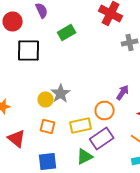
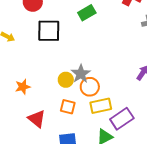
orange circle: (105, 110) -> (90, 87), moved

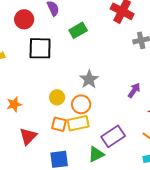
gray star: (81, 74) -> (89, 79), moved
yellow rectangle: (101, 106) -> (78, 123), moved
red triangle: (37, 119) -> (28, 136), turned 36

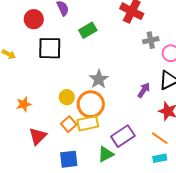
orange circle: (81, 104) -> (91, 104), size x1.4
orange square: (59, 124) -> (69, 124), turned 35

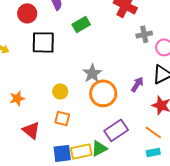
orange circle: (91, 104) -> (103, 93), moved
yellow rectangle: (88, 123) -> (81, 151), moved
orange square: (69, 124) -> (62, 118), turned -35
red triangle: (38, 136) -> (31, 130), turned -36

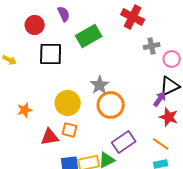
green rectangle: (81, 24) -> (89, 36), size x1.4
purple arrow: (137, 84) -> (160, 99), moved
yellow circle: (60, 91) -> (68, 103), size x1.6
red triangle: (31, 130) -> (50, 137), moved, turned -48

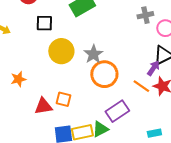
black square: (51, 54) -> (44, 23), size x0.7
yellow circle: (68, 103) -> (61, 51), moved
orange line: (161, 144) -> (141, 86), moved

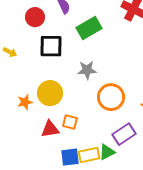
black square: (44, 23) -> (51, 46), size x1.4
yellow circle: (61, 51) -> (50, 93), moved
gray star: (93, 54) -> (87, 70), moved, turned 30

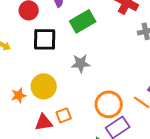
orange circle: (111, 97) -> (109, 104), moved
orange square: (70, 122) -> (64, 115), turned -35

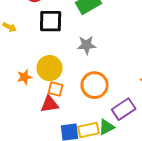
orange circle: (109, 104) -> (95, 85), moved
orange square: (64, 115) -> (56, 89), moved, turned 35

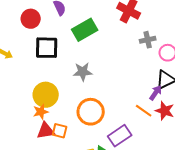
orange star: (25, 77) -> (41, 112), moved
orange square: (56, 89) -> (60, 131), moved

